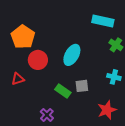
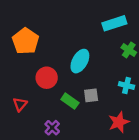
cyan rectangle: (103, 21) -> (114, 23), turned -30
red circle: (38, 60) -> (47, 78), moved
red triangle: (18, 79) -> (20, 104), moved, turned -32

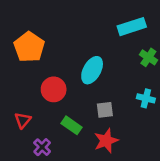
green rectangle: (70, 101) -> (72, 125), moved
red star: (119, 122) -> (106, 141), moved
purple cross: (52, 128) -> (42, 147), moved

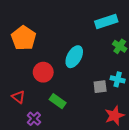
gray square: (105, 110) -> (100, 87), moved
red triangle: (23, 120) -> (18, 97), turned -32
red star: (106, 141) -> (115, 116), moved

